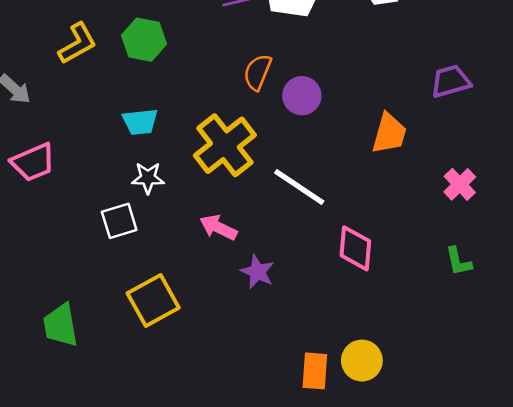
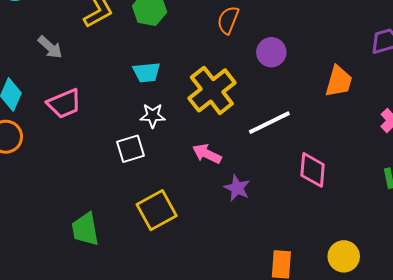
orange semicircle: (258, 72) -> (228, 20), moved
white line: (299, 187) -> (269, 123), turned -60
yellow circle: (362, 361) -> (344, 256), moved

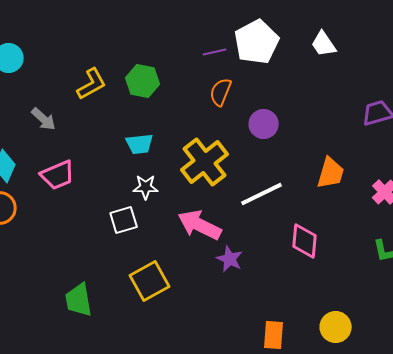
orange trapezoid: (339, 81) -> (331, 173), moved
pink arrow: (207, 154) -> (200, 225), size x1.5

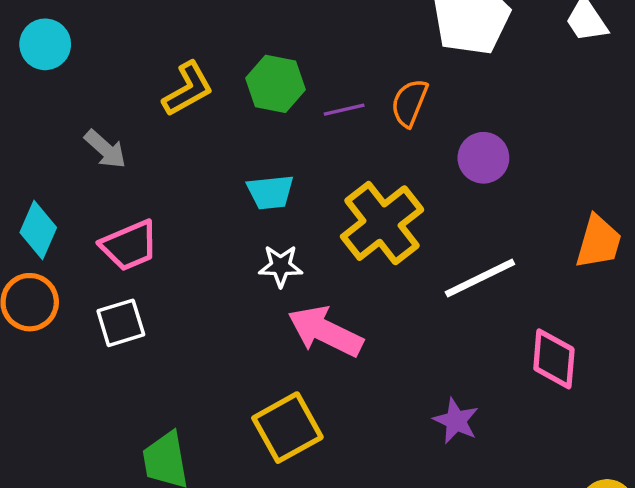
purple line: (215, 52) -> (344, 110), moved
white square: (124, 220) -> (121, 323), moved
pink arrow: (200, 225) -> (325, 331), moved
purple star: (230, 259) -> (456, 421), moved

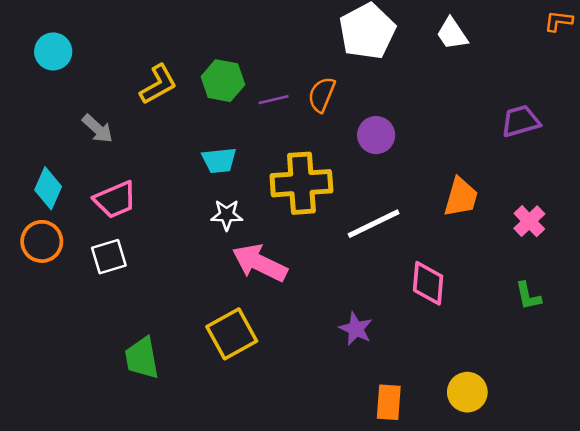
yellow cross: (382, 223) -> (301, 183), turned 34

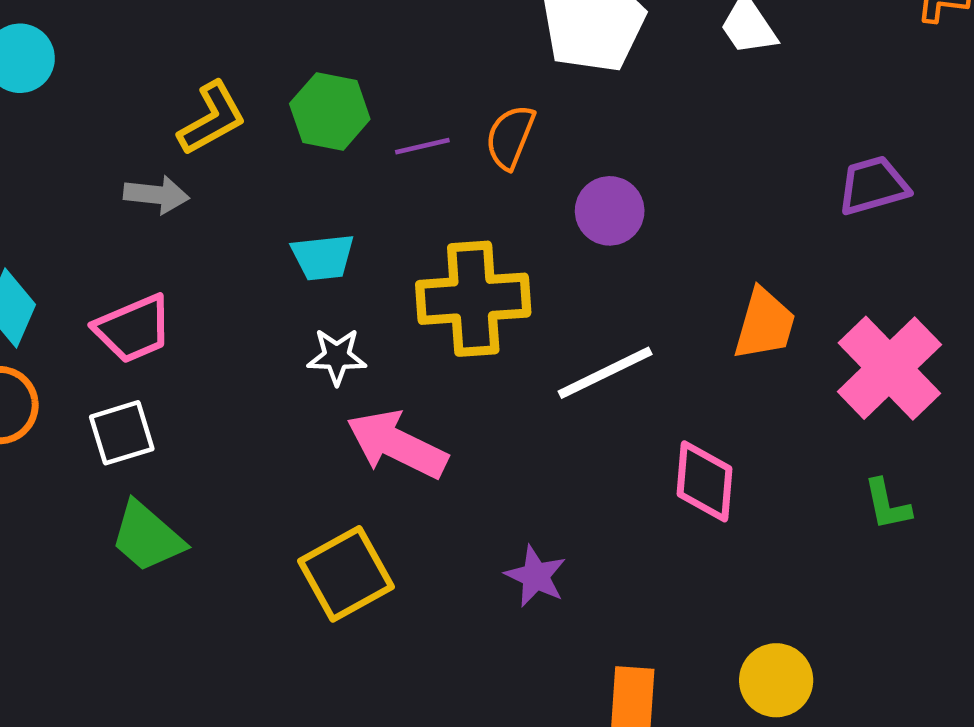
gray arrow: (98, 129) -> (156, 195), moved, turned -36
pink cross: (529, 221) -> (889, 368), size x1.8
purple star: (356, 329) -> (536, 576), moved
green trapezoid: (142, 358) -> (147, 537), moved, turned -39

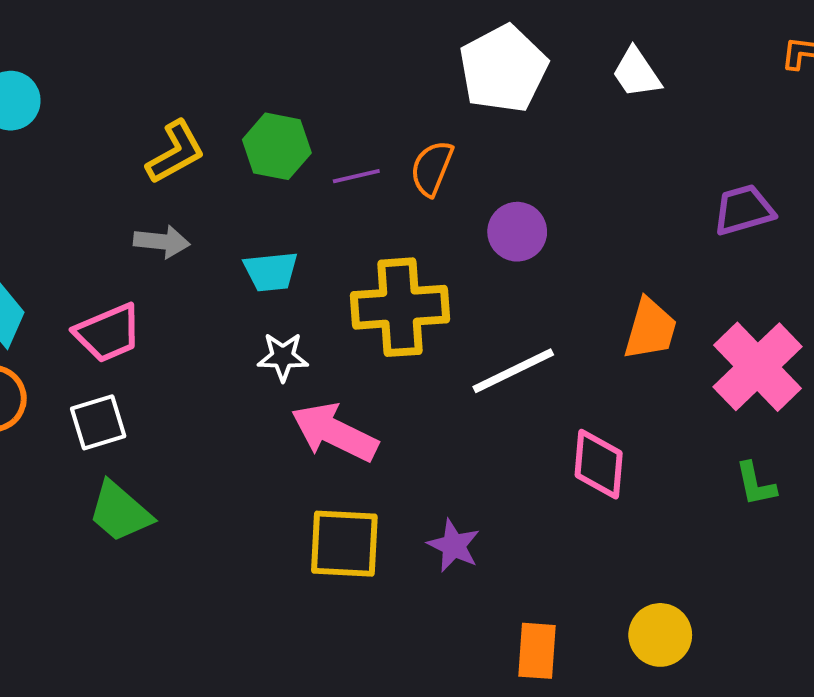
gray arrow: (156, 195) -> (162, 242), moved
yellow square: (346, 574) -> (344, 544), moved, turned 32

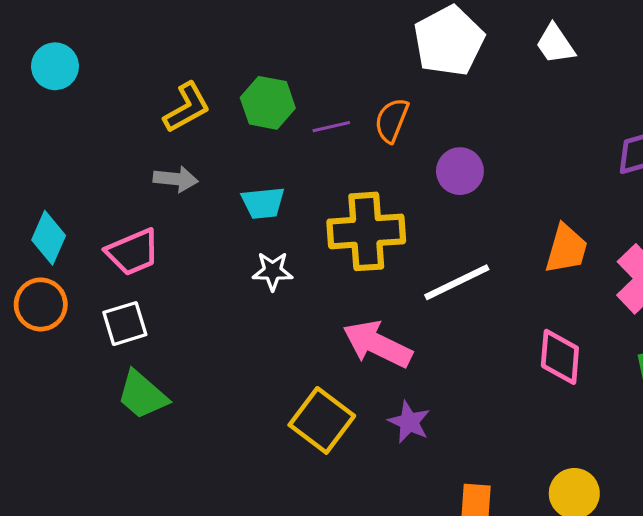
pink arrow: (334, 432) -> (377, 344), moved
pink diamond: (599, 464) -> (560, 357), moved
yellow square: (344, 544) -> (322, 420), turned 34

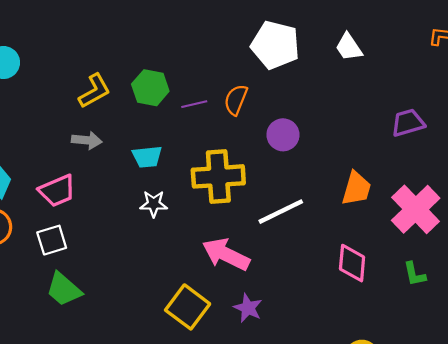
white pentagon: (449, 41) -> (275, 45), turned -30

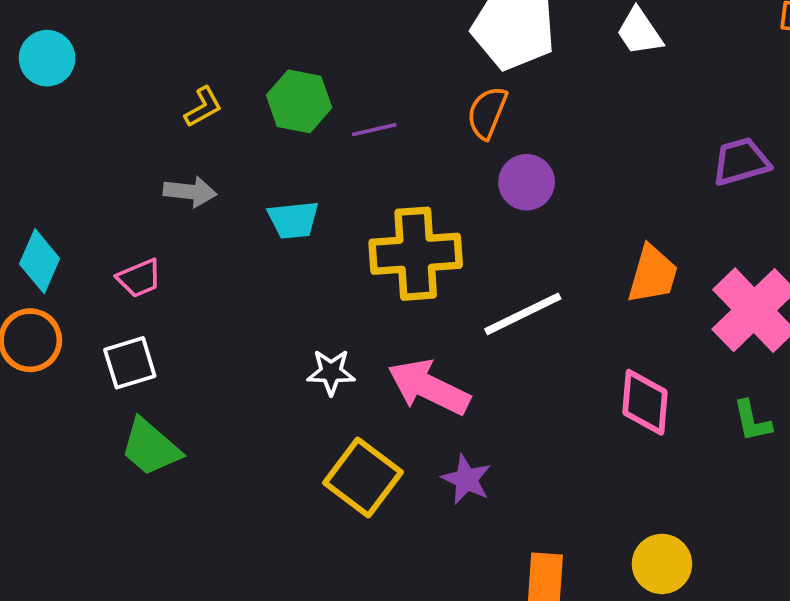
yellow L-shape: (94, 91) -> (203, 107), size x0.7
orange semicircle: (236, 100) -> (487, 113), moved
pink trapezoid: (57, 191) -> (139, 278), size x0.7
white star: (154, 204) -> (331, 372), moved

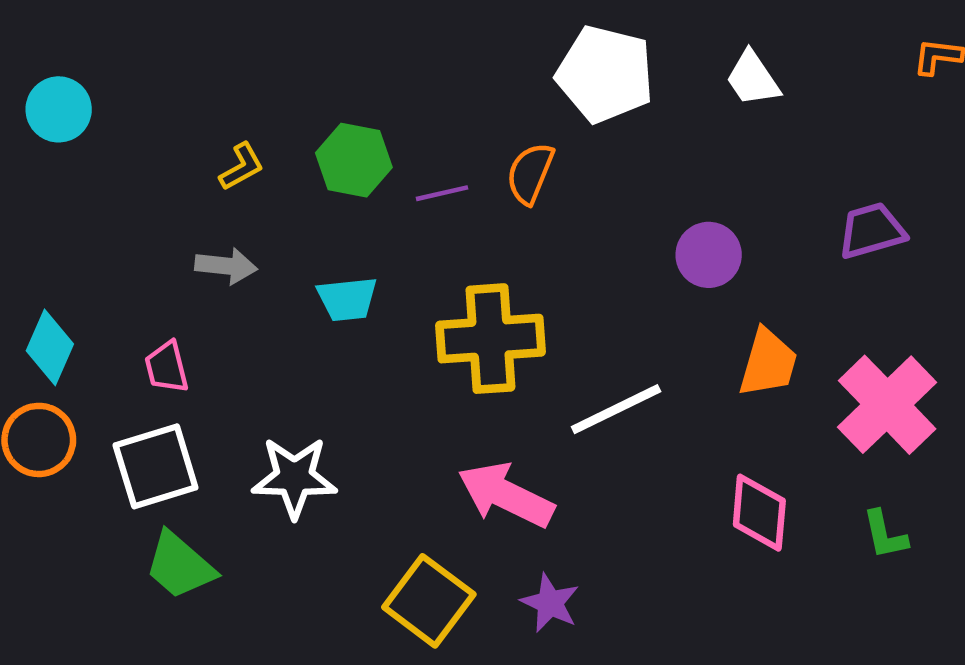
orange semicircle: (487, 113) -> (530, 173), moved
purple circle: (527, 182) -> (709, 255), moved
pink trapezoid: (139, 278) -> (167, 367), turned 99
white square: (130, 363) -> (156, 466), size x1.4
white star: (331, 372) -> (294, 477), moved, size x1.5

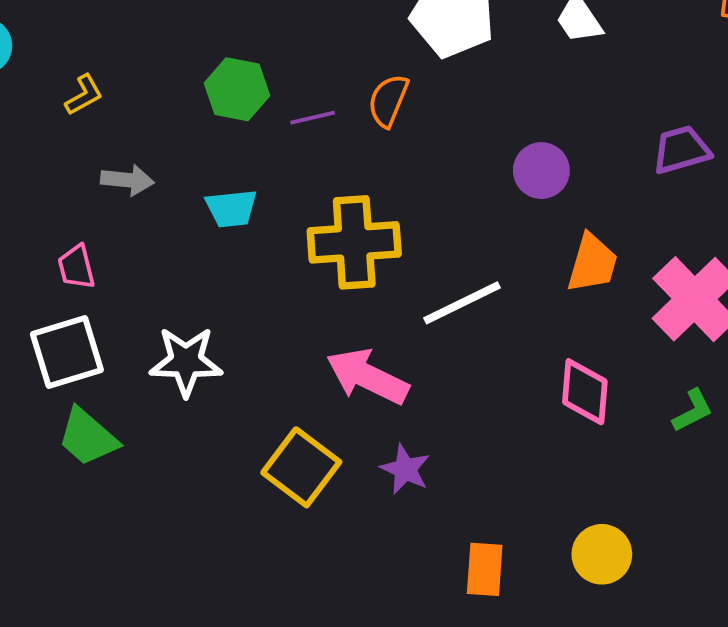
yellow L-shape: (242, 167) -> (84, 95), moved
green L-shape: (885, 535) -> (693, 411), turned -105

